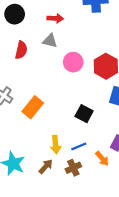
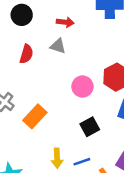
pink circle: (73, 62) -> (82, 87), moved
black square: (84, 114) -> (90, 127), turned 30

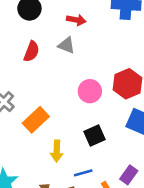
yellow arrow: (57, 158) -> (57, 151), moved

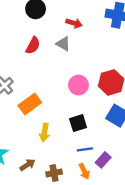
blue line: (83, 173) -> (85, 149), moved

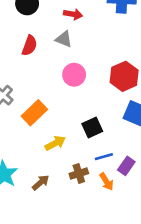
pink circle: (78, 85) -> (74, 75), moved
yellow arrow: (44, 132) -> (55, 143), turned -120
brown cross: (54, 173) -> (79, 174), moved

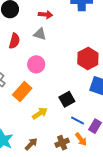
pink circle: (74, 75) -> (36, 64), moved
blue line: (104, 157) -> (78, 120), turned 48
brown cross: (79, 174) -> (62, 143), moved

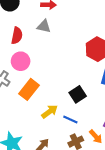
pink circle: (36, 64) -> (21, 61), moved
blue line: (78, 120) -> (70, 119), moved

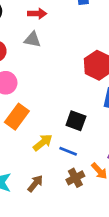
black square: (78, 94) -> (76, 121), turned -35

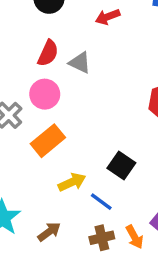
red arrow: (37, 14) -> (108, 17), turned 144
gray triangle: (32, 40) -> (80, 63), moved

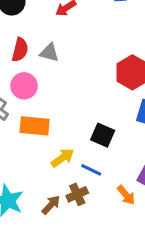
orange rectangle: (48, 141) -> (35, 126), turned 56
brown cross: (102, 238) -> (77, 194), moved

